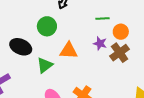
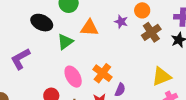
brown cross: (120, 53) -> (151, 32), moved

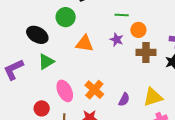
brown cross: (151, 32) -> (146, 52), turned 30
green triangle: (65, 42) -> (46, 62), moved
purple semicircle: (120, 90) -> (124, 100), moved

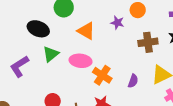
orange triangle: (85, 43) -> (86, 31), turned 30
brown cross: (146, 52) -> (148, 42), moved
pink ellipse: (65, 91) -> (81, 61), moved, turned -50

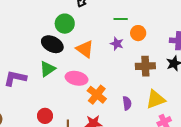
black ellipse: (38, 29) -> (52, 44), moved
purple L-shape: (19, 66) -> (15, 78), turned 40
purple semicircle: (133, 81) -> (127, 103), turned -32

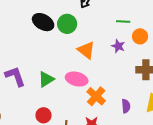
black ellipse: (52, 44) -> (43, 22), moved
green triangle: (47, 69) -> (46, 79), moved
purple L-shape: (15, 78) -> (15, 76), turned 55

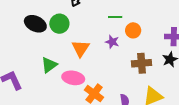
orange triangle: (86, 50) -> (81, 48), turned 30
green triangle: (46, 79) -> (49, 65), moved

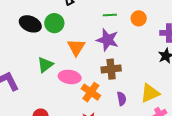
orange circle: (133, 30) -> (139, 18), moved
purple star: (112, 42) -> (108, 40), size x1.6
brown cross: (142, 63) -> (111, 69), moved

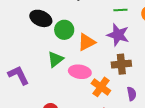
green circle: (54, 23) -> (64, 30), moved
orange triangle: (76, 47) -> (87, 42), turned 30

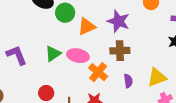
green triangle: (56, 59) -> (53, 54), moved

